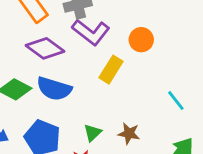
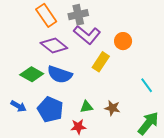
green triangle: (93, 133) -> (86, 107), turned 32

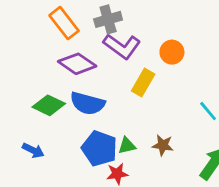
blue pentagon: (50, 109) -> (99, 148), moved

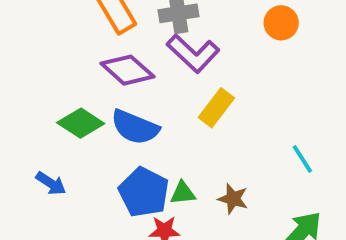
orange circle: (172, 52) -> (281, 23), moved

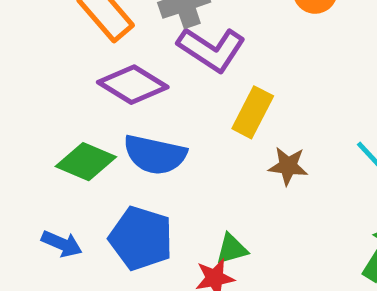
blue pentagon: (144, 192) -> (141, 238), moved
green triangle: (183, 193) -> (232, 249), moved
brown star: (233, 199) -> (288, 166), moved

